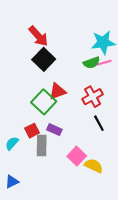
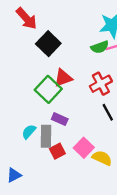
red arrow: (38, 36) -> (27, 18), moved
red square: (32, 131) -> (57, 151), moved
cyan semicircle: (12, 143) -> (29, 132), moved

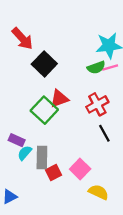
purple rectangle: (60, 119) -> (17, 140), moved
yellow semicircle: (102, 158) -> (99, 192), moved

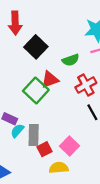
red arrow: (22, 39) -> (15, 23), turned 40
green semicircle: (96, 67) -> (71, 60), moved
yellow semicircle: (99, 192) -> (59, 168), moved, turned -30

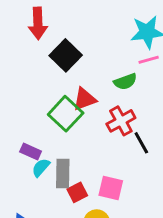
green semicircle: (71, 60) -> (125, 82), moved
red cross: (86, 85) -> (121, 121), moved
pink square: (70, 146) -> (111, 188), turned -30

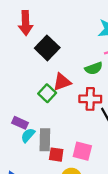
green square: (66, 114) -> (47, 93), size x0.7
red cross: (121, 121) -> (90, 99), turned 30
red square: (77, 192) -> (56, 155), turned 35

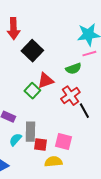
red cross: (90, 99) -> (70, 96), turned -36
cyan semicircle: (28, 135) -> (15, 140), moved

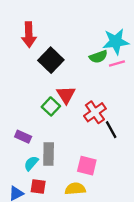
green semicircle: (73, 69) -> (98, 57), moved
red triangle: (45, 81) -> (66, 95), turned -42
red square: (40, 145) -> (38, 186), moved

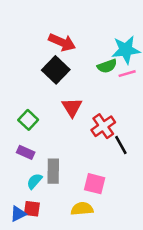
red arrow: (29, 35) -> (62, 42), moved, turned -65
green square: (51, 106) -> (28, 120), moved
red square: (38, 186) -> (32, 209), moved

